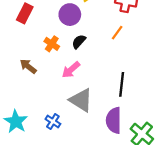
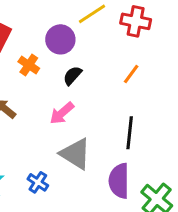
orange line: (117, 33) -> (131, 74), moved
orange cross: (52, 44) -> (29, 65), moved

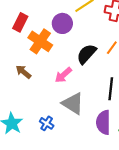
orange cross: (29, 65) -> (40, 41), size x1.6
black semicircle: (72, 76) -> (87, 54), moved, size x1.5

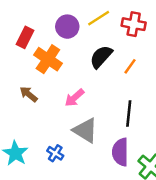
purple circle: (62, 23) -> (67, 27), moved
black semicircle: (87, 54) -> (101, 57), moved

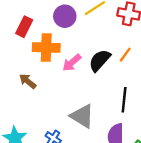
black semicircle: (101, 57) -> (100, 60), moved
orange cross: (48, 59) -> (46, 48), turned -32
pink arrow: (75, 98) -> (72, 63), moved

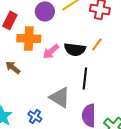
black semicircle: (100, 60) -> (75, 49), turned -125
black line: (124, 100) -> (85, 78), moved

